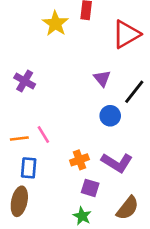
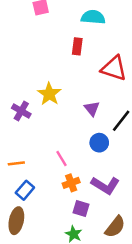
yellow star: (55, 24) -> (49, 94), moved
red triangle: (126, 34) -> (114, 68), turned 48
pink line: (43, 134) -> (61, 159), moved
blue rectangle: (29, 168) -> (25, 190), turned 36

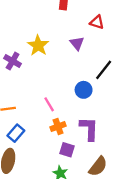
red triangle: (114, 68) -> (97, 22), size x0.6
purple triangle: (92, 109) -> (77, 43), moved
purple L-shape: (105, 185) -> (89, 129), turned -120

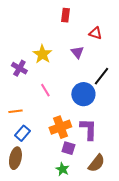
blue circle: (84, 90) -> (83, 94), size x1.5
pink line: (49, 104) -> (45, 90), moved
orange cross: (58, 126) -> (60, 127), size x1.5

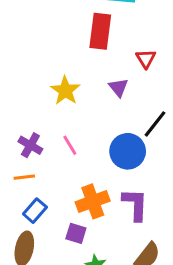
red rectangle: (65, 15) -> (100, 31), size x1.6
red triangle: (95, 33) -> (146, 59), turned 40
purple cross: (19, 68) -> (30, 145), moved
purple square: (68, 148) -> (76, 233), moved

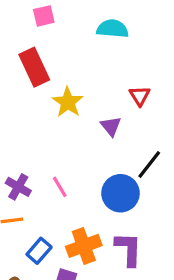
red rectangle: (100, 31) -> (34, 67), moved, turned -32
yellow star: (65, 91) -> (68, 102), moved
blue rectangle: (35, 211) -> (39, 251), moved

